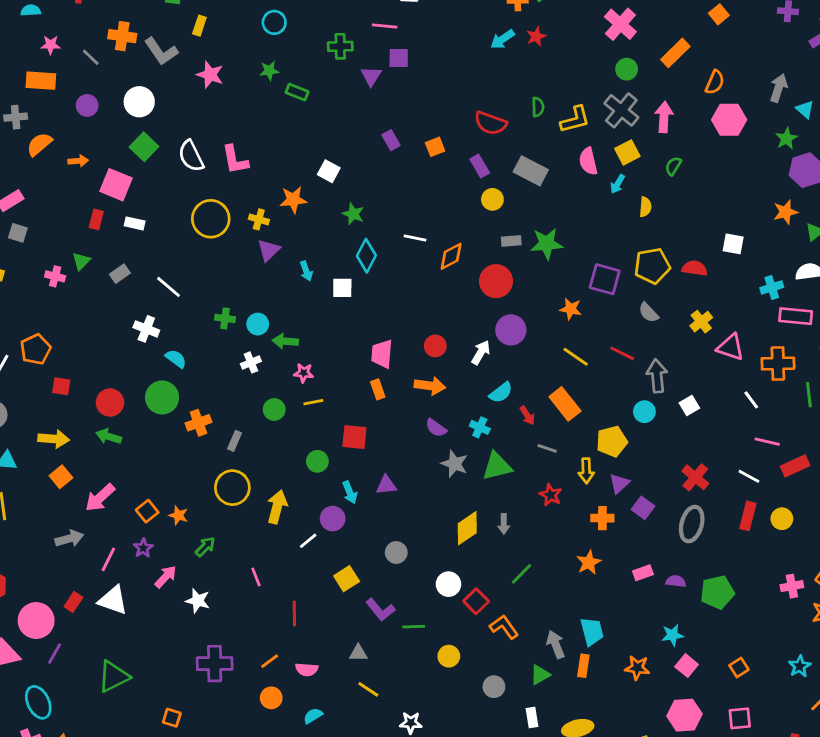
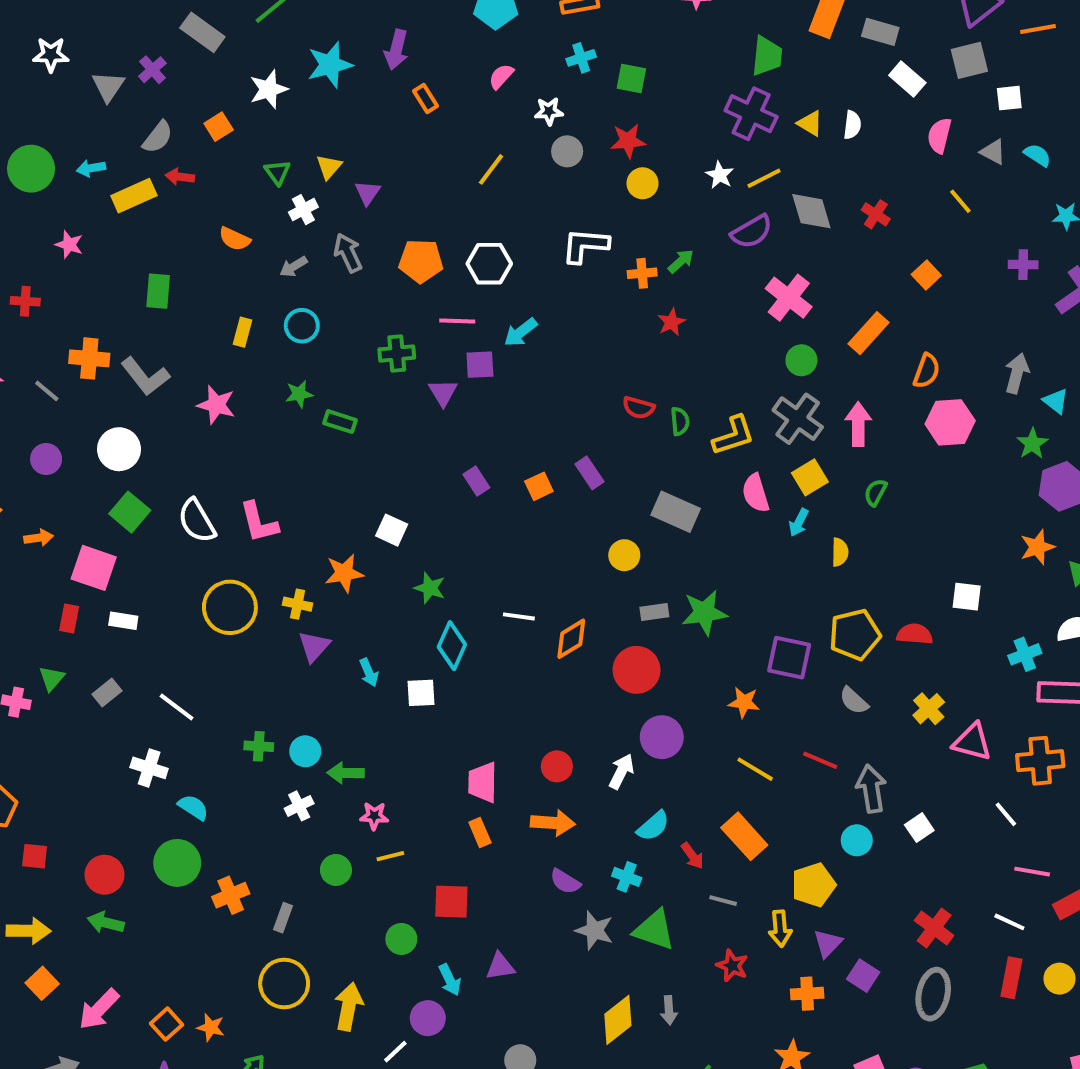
yellow rectangle: (199, 26) -> (242, 332), moved
cyan arrow: (502, 39) -> (520, 332), moved
red semicircle: (491, 123) -> (639, 408), moved, size x0.7
purple rectangle: (480, 166) -> (589, 473), moved
green triangle: (497, 466) -> (654, 930), turned 36

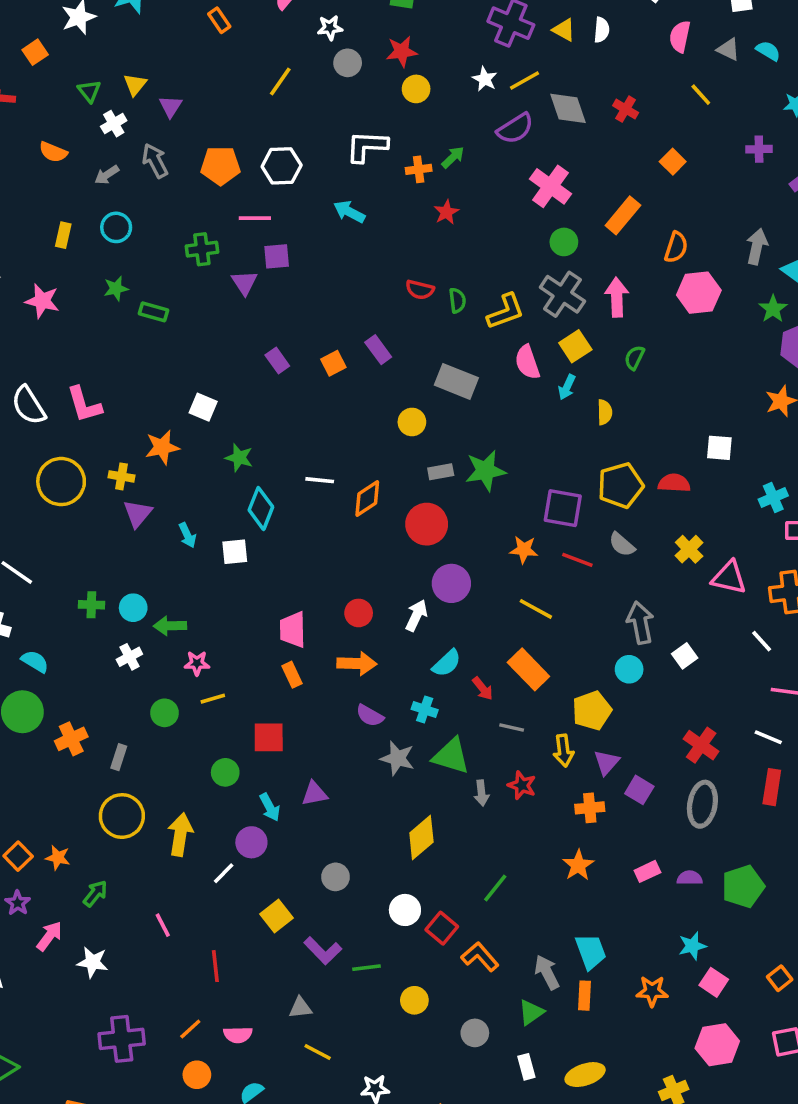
cyan arrow: (520, 332) -> (349, 212), moved, turned 68
red line: (820, 760) -> (577, 560), moved
gray arrow: (669, 1010) -> (482, 793), moved

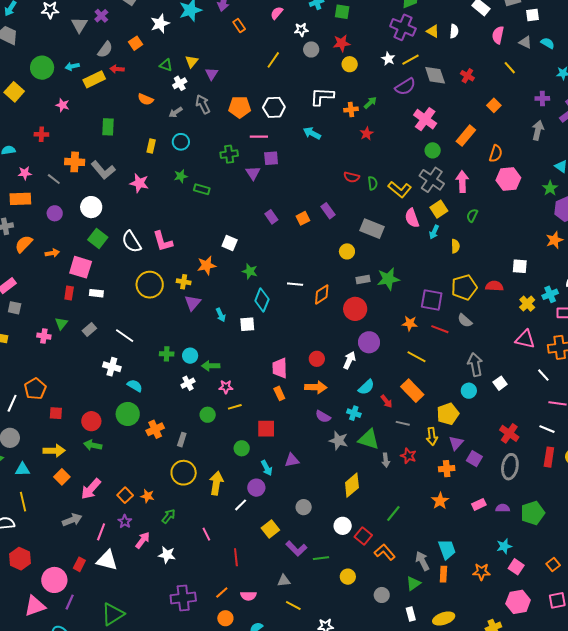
green triangle: (89, 91) -> (166, 65), turned -32
gray arrow: (757, 246) -> (538, 130), moved
yellow L-shape: (506, 311) -> (400, 189), turned 60
yellow cross: (689, 549) -> (527, 304), moved

